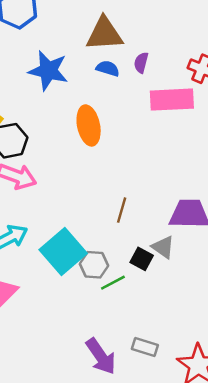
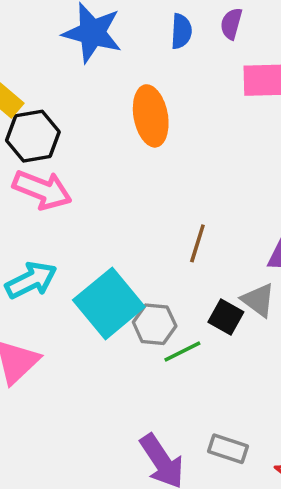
blue semicircle: (108, 68) -> (181, 31), turned 75

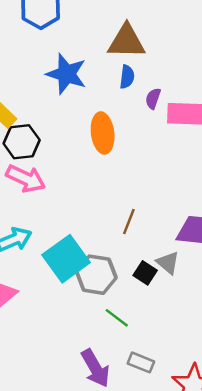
purple semicircle: (231, 24) -> (153, 99), moved
gray hexagon: (155, 324) -> (96, 275), size x1.4
green line: (182, 352) -> (117, 318), moved, turned 60

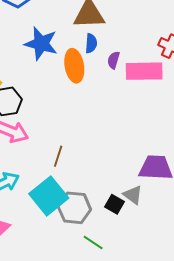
orange ellipse: (103, 133) -> (74, 66), moved
brown line: (129, 222) -> (58, 156), moved

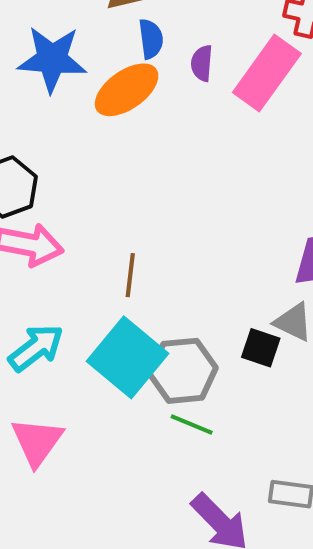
orange ellipse: (74, 66) -> (127, 90), turned 76
pink rectangle: (144, 71) -> (267, 73), turned -42
green line: (93, 243) -> (192, 425), moved

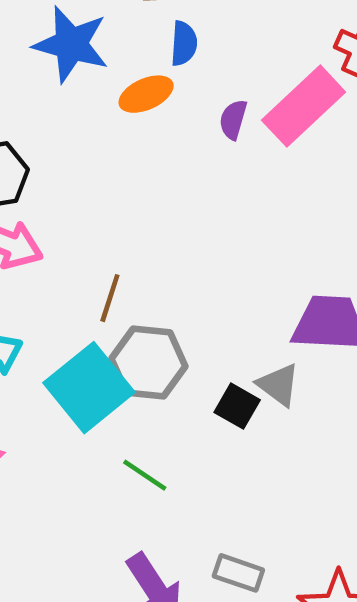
purple semicircle: (202, 63) -> (233, 120), moved
orange ellipse: (127, 90) -> (146, 94), size x0.7
gray hexagon: (183, 371) -> (148, 363), moved

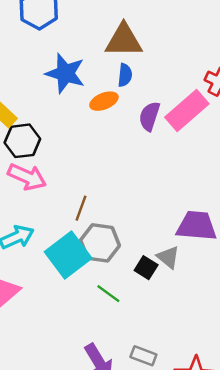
purple semicircle: (233, 120) -> (149, 116), size x1.4
green line: (145, 475) -> (108, 294), moved

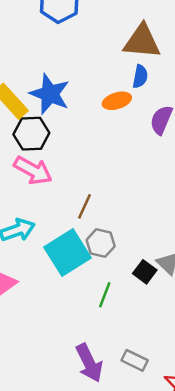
blue star: (65, 73) -> (50, 94), moved
gray hexagon: (100, 243) -> (101, 243), size x0.7
green line: (108, 294) -> (105, 295), turned 70

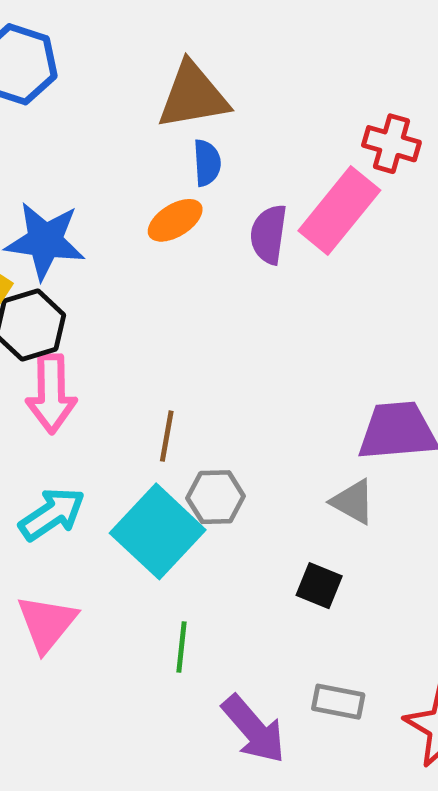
pink arrow: (33, 170) -> (51, 394), turned 75
black square: (145, 272) -> (319, 586), moved
green line: (105, 295) -> (181, 647), moved

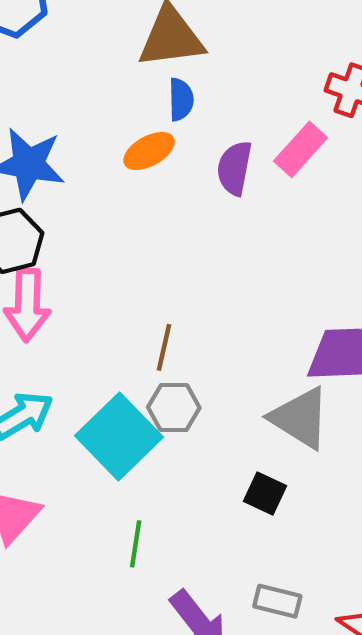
pink rectangle: (339, 210) -> (301, 149), size x0.7
brown line: (167, 436) -> (164, 347), moved
gray triangle: (353, 502) -> (300, 418), size x1.5

